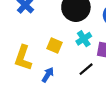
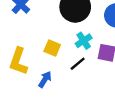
black line: (86, 69) -> (78, 64), moved

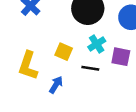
black line: (78, 64) -> (90, 68), turned 49

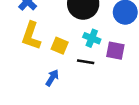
cyan cross: (97, 44) -> (92, 38), turned -35
yellow L-shape: (28, 66) -> (31, 36), moved

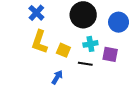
cyan cross: (92, 38) -> (90, 44), turned -32

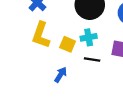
cyan cross: (90, 44) -> (89, 37), moved

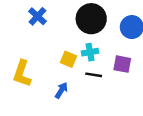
yellow L-shape: (41, 35) -> (22, 74), moved

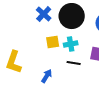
blue cross: (37, 16) -> (44, 14), moved
yellow square: (69, 59) -> (53, 42), moved, turned -32

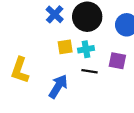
blue arrow: (47, 76) -> (58, 86), size x1.5

